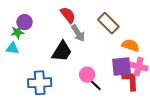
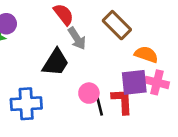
red L-shape: (131, 81) -> (122, 101), moved
black line: (95, 85) -> (100, 106), turned 32

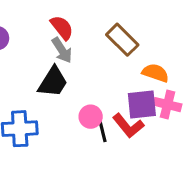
gray arrow: (77, 38) -> (62, 50), moved
red L-shape: (122, 101) -> (128, 126), turned 144

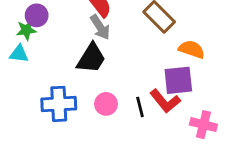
pink cross: (168, 105) -> (203, 125), moved
pink circle: (91, 117) -> (106, 104), moved

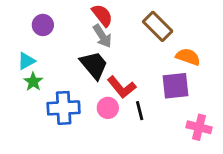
green star: (26, 30) -> (33, 82), moved, turned -30
cyan triangle: (19, 54) -> (26, 61), turned -36
black trapezoid: (91, 58) -> (94, 65), turned -72
red L-shape: (165, 101) -> (122, 87), moved

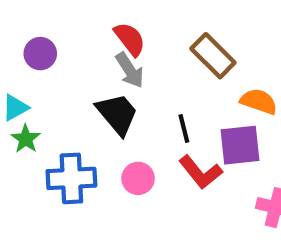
red L-shape: (122, 87) -> (200, 172), moved
black line: (140, 111) -> (184, 128), moved

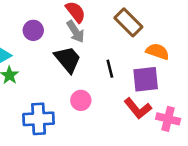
purple circle: (40, 54) -> (33, 30), moved
red L-shape: (200, 172) -> (138, 108), moved
blue cross: (71, 178) -> (39, 119), moved

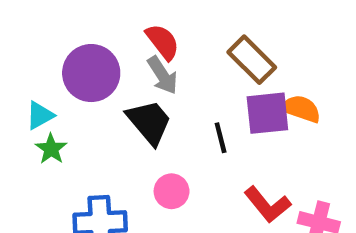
purple circle: (33, 30) -> (91, 73), size x1.6
purple square: (146, 79) -> (267, 113), moved

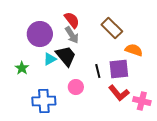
purple square: (267, 113) -> (119, 69), moved
cyan triangle: (40, 115) -> (50, 59), moved
black line: (221, 138) -> (98, 71), moved

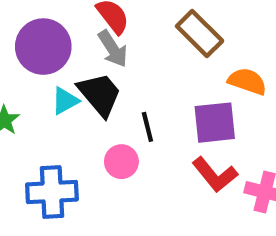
black line: (98, 71) -> (147, 127), moved

